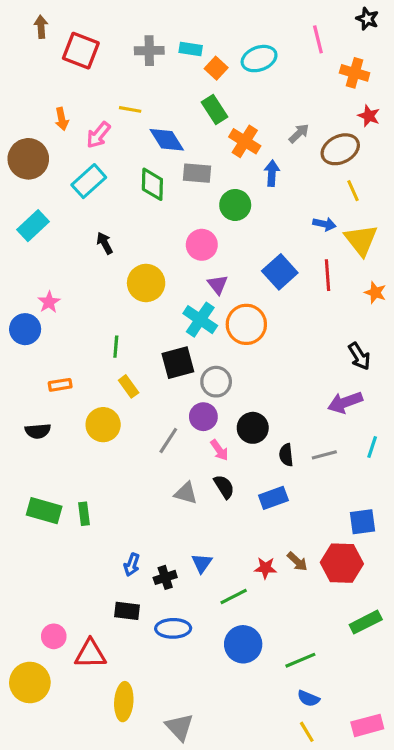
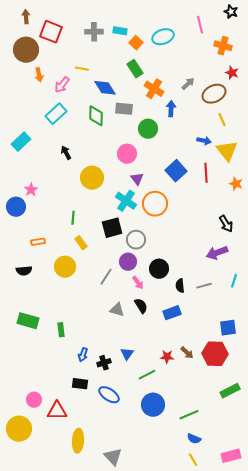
brown circle: (28, 159) -> (26, 50), moved
green rectangle: (84, 514) -> (61, 330), moved
blue ellipse: (173, 628) -> (109, 395), turned 35

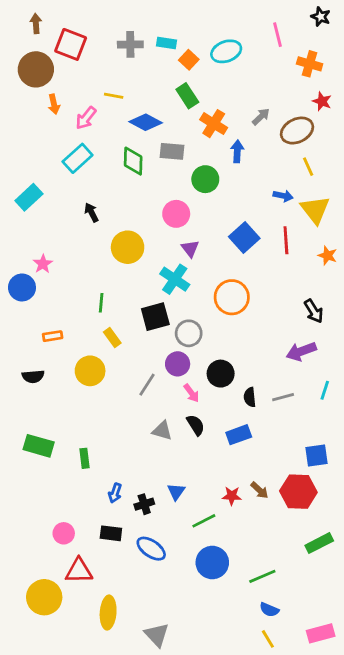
blue diamond: (105, 88) -> (146, 122), turned -30
orange circle: (155, 204) -> (232, 297), moved
pink circle: (34, 400) -> (64, 533), moved
yellow circle: (19, 429) -> (44, 597), moved

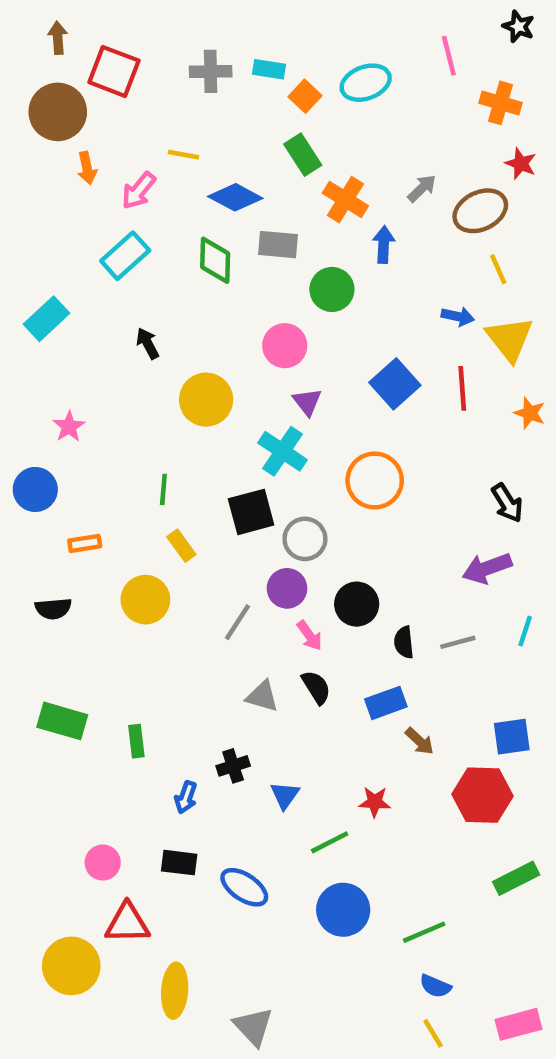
blue circle: (22, 287) -> (35, 489), moved
brown arrow: (260, 490) -> (420, 741), moved
black cross: (144, 504) -> (233, 766), moved

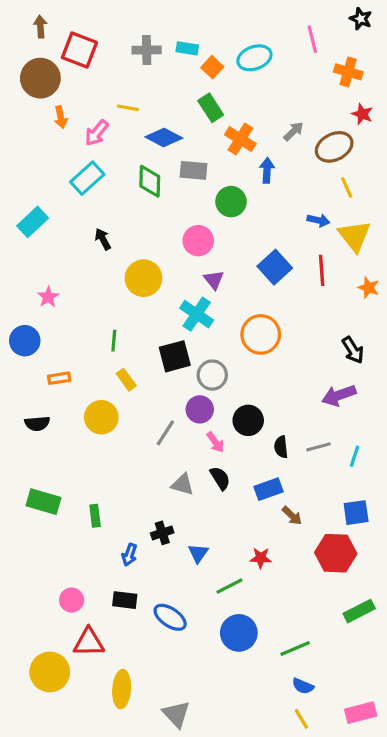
cyan line: (525, 631) -> (354, 456), moved

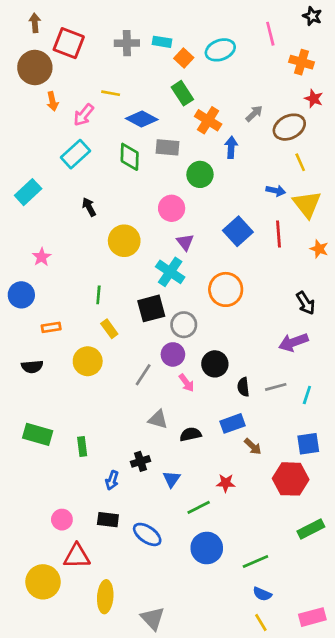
black semicircle: (220, 478) -> (191, 434), moved, turned -70

